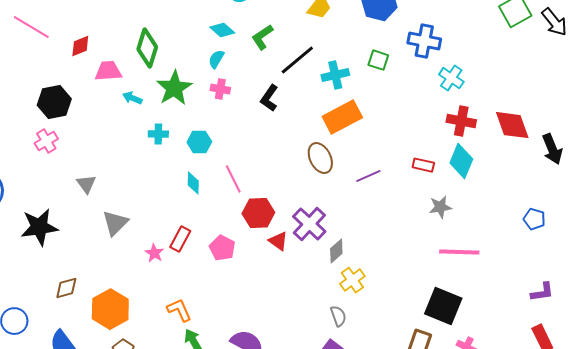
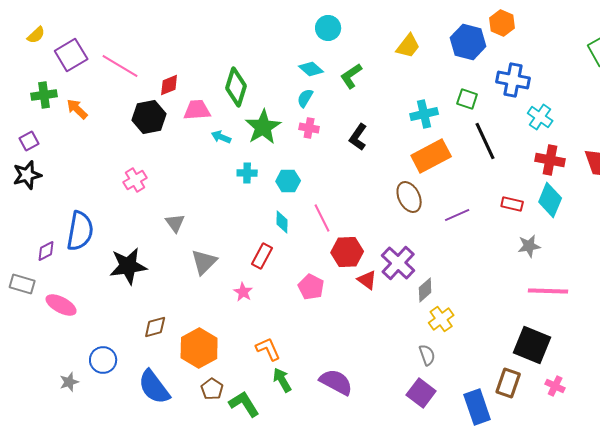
black line: (297, 60) -> (485, 141), moved, turned -75
black hexagon: (54, 102) -> (149, 117), moved
red rectangle: (180, 239) -> (262, 256), moved

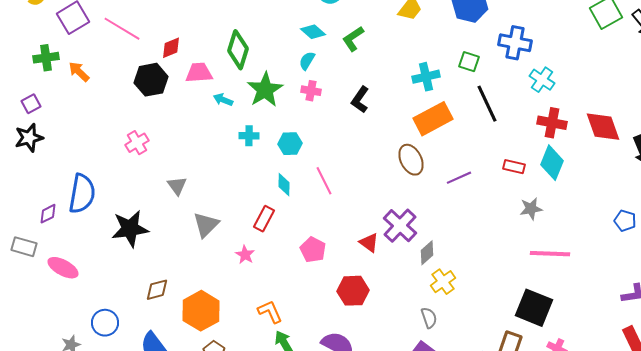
red hexagon: (347, 252) -> (353, 291), moved

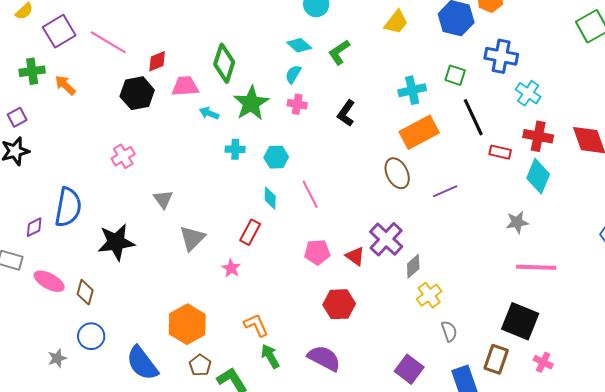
red rectangle: (514, 167) -> (500, 152), moved
pink pentagon: (313, 250) -> (317, 252), moved, turned -30
brown diamond: (157, 290) -> (85, 292), moved, turned -60
gray semicircle: (429, 318) -> (449, 331), moved

